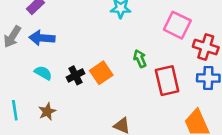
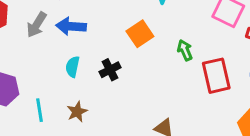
cyan semicircle: (43, 73) -> (73, 67), turned -108
orange square: (101, 73) -> (140, 34), moved

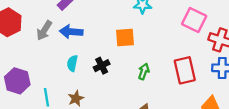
orange square: (140, 34) -> (125, 38), turned 30
green arrow: (185, 50) -> (144, 71), moved, turned 42

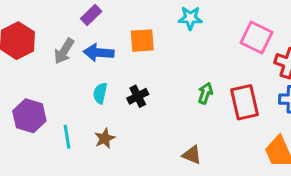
orange square: (125, 38) -> (142, 41), moved
green arrow: (144, 71) -> (205, 93), moved

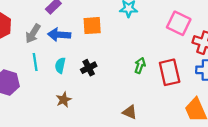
cyan line: (67, 137) -> (35, 62), moved

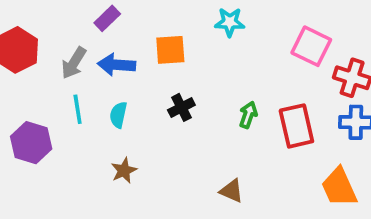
black cross: (89, 68) -> (181, 107), moved

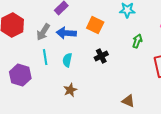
orange square: (170, 50) -> (95, 25), turned 30
green arrow: (248, 115) -> (137, 41), moved

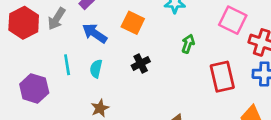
gray arrow: (43, 32) -> (57, 19), moved
blue arrow: (66, 33) -> (95, 33), turned 30

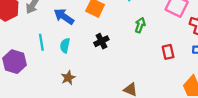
red rectangle: (222, 77) -> (168, 52), size x0.6

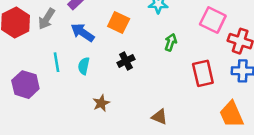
red rectangle: (168, 52) -> (203, 73), size x1.5
brown star: (68, 78) -> (101, 103), moved

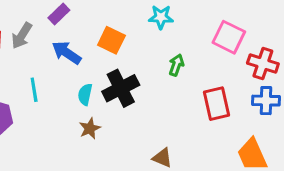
black cross: (126, 61) -> (121, 88), size x1.6
cyan semicircle: (84, 66) -> (85, 94), moved
brown star: (101, 103) -> (90, 128), moved

